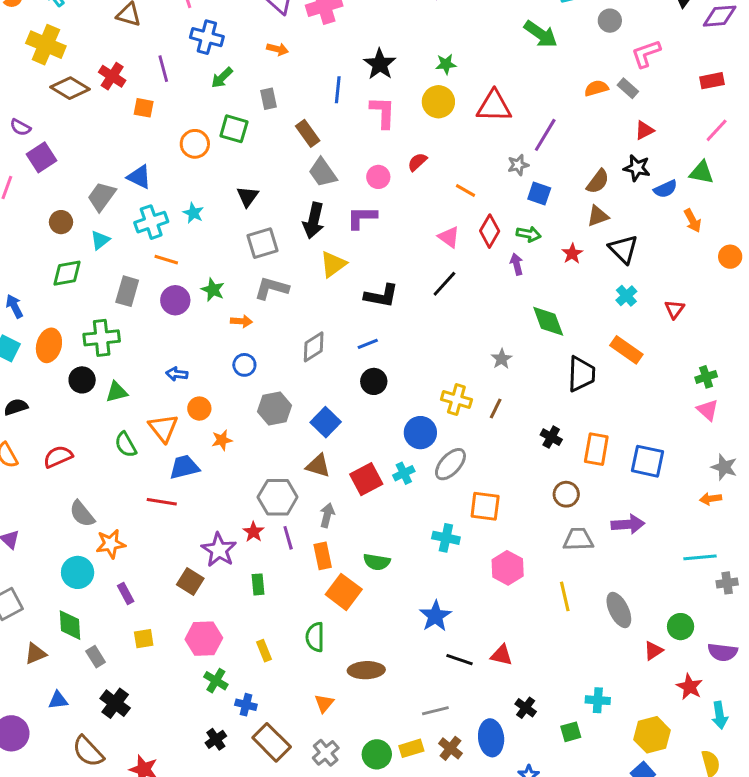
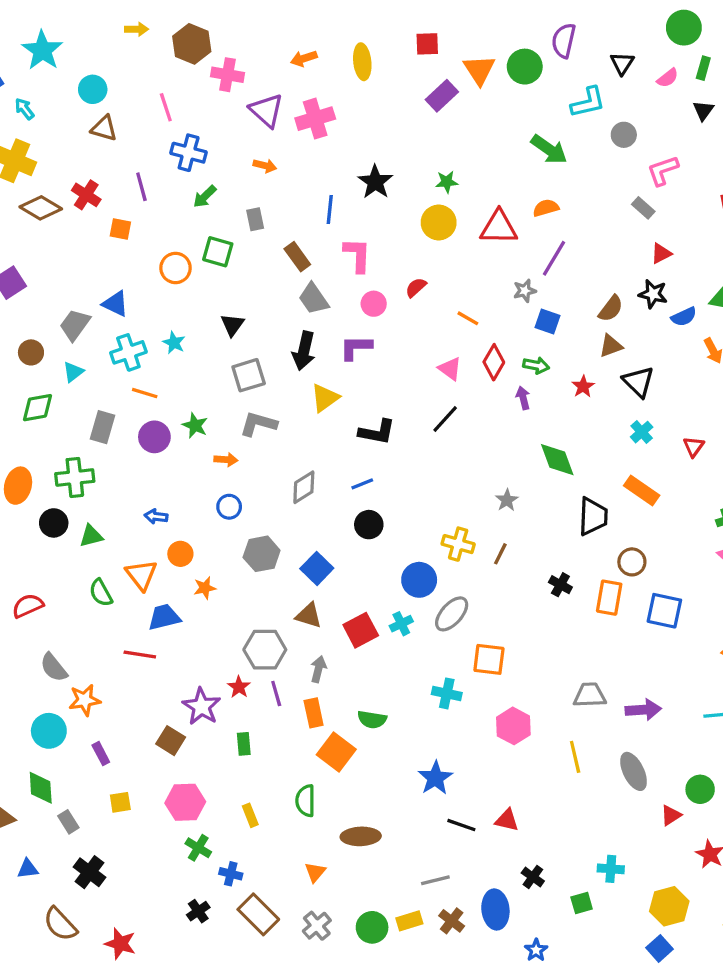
orange semicircle: (596, 88) -> (546, 208), moved
pink L-shape: (383, 112) -> (357, 255), moved
brown circle: (566, 494) -> (632, 562), moved
purple arrow: (628, 524) -> (643, 710), moved

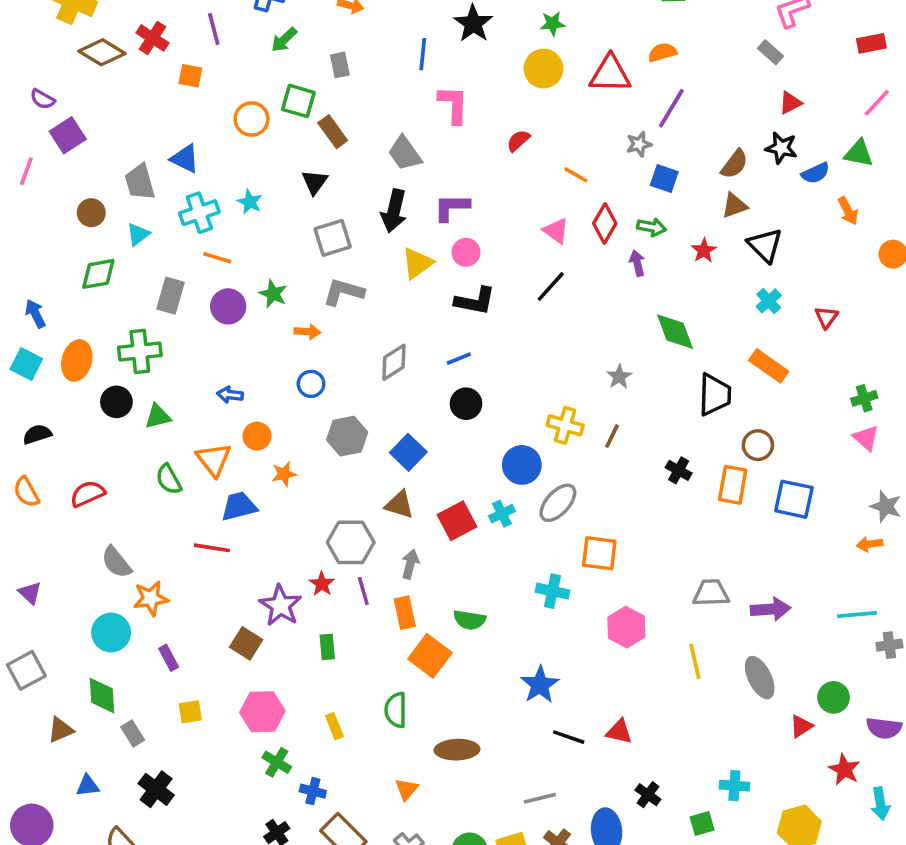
brown rectangle: (297, 257) -> (333, 132), moved
pink circle: (374, 304) -> (466, 252), moved
gray trapezoid: (75, 325) -> (140, 182), turned -52

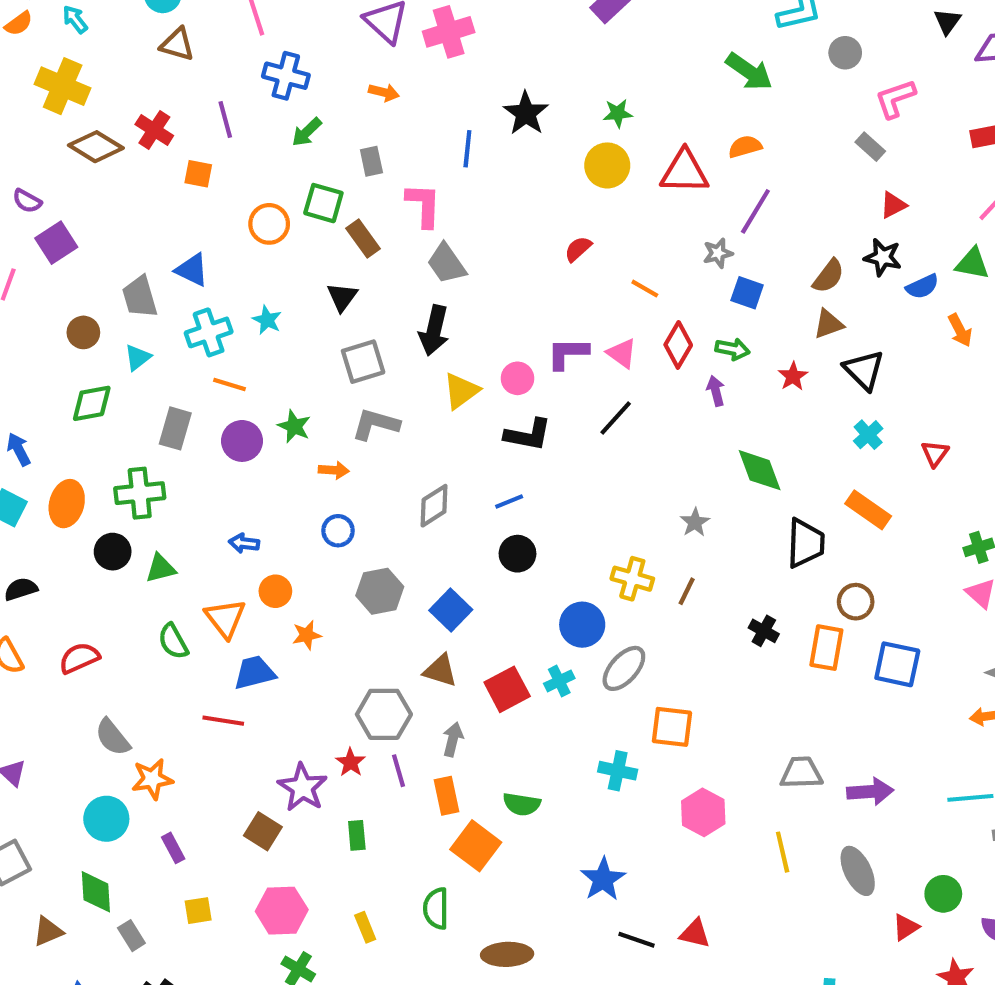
pink L-shape: (453, 105) -> (424, 205), moved
purple L-shape: (452, 207) -> (568, 353), moved

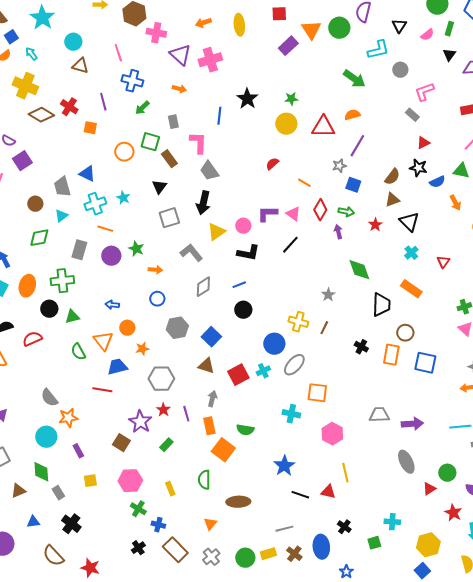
gray L-shape: (376, 424) -> (191, 253), moved, turned 35
red semicircle: (79, 658) -> (32, 339), moved
gray hexagon: (384, 714) -> (161, 379), moved
green rectangle: (357, 835) -> (166, 445), turned 48
yellow line: (783, 852) -> (345, 473), moved

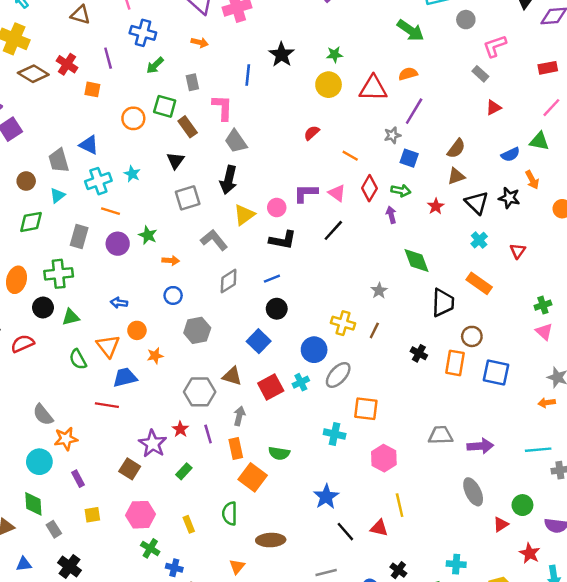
black star: (418, 168) -> (509, 198), moved
blue square: (211, 337) -> (259, 341), moved
gray hexagon: (161, 379) -> (200, 392), moved
black line: (300, 495) -> (345, 532), turned 30

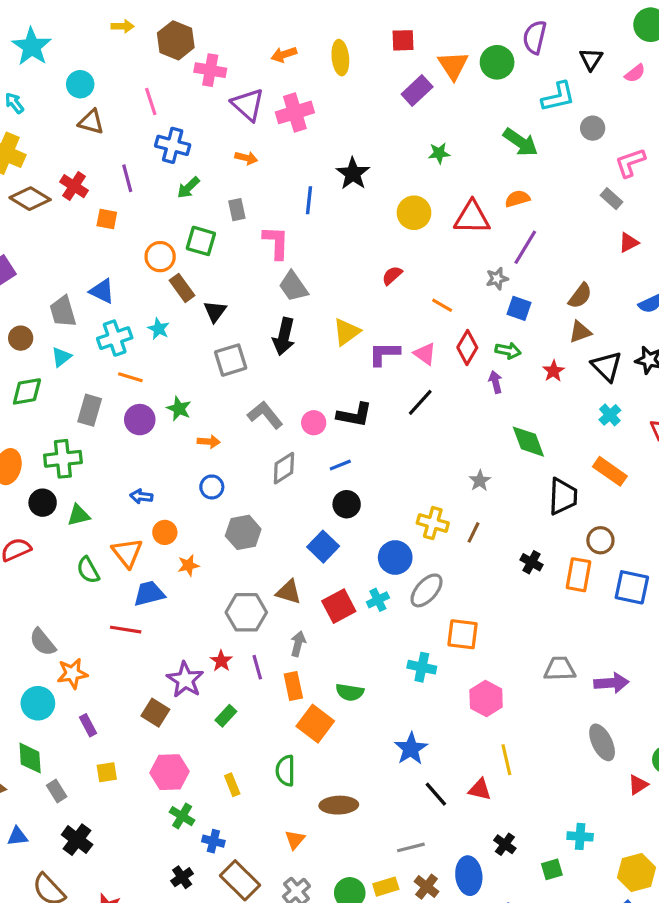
green star: (335, 55) -> (439, 153), moved
brown rectangle: (188, 127) -> (182, 288), moved
pink circle: (277, 208) -> (314, 423), moved
yellow triangle: (244, 215) -> (347, 332), moved

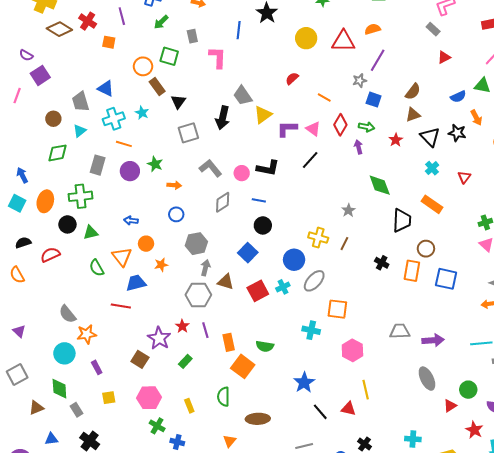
gray trapezoid: (293, 286) -> (243, 96), moved
blue line: (340, 465) -> (259, 200), turned 32
gray arrow: (298, 644) -> (205, 268), moved

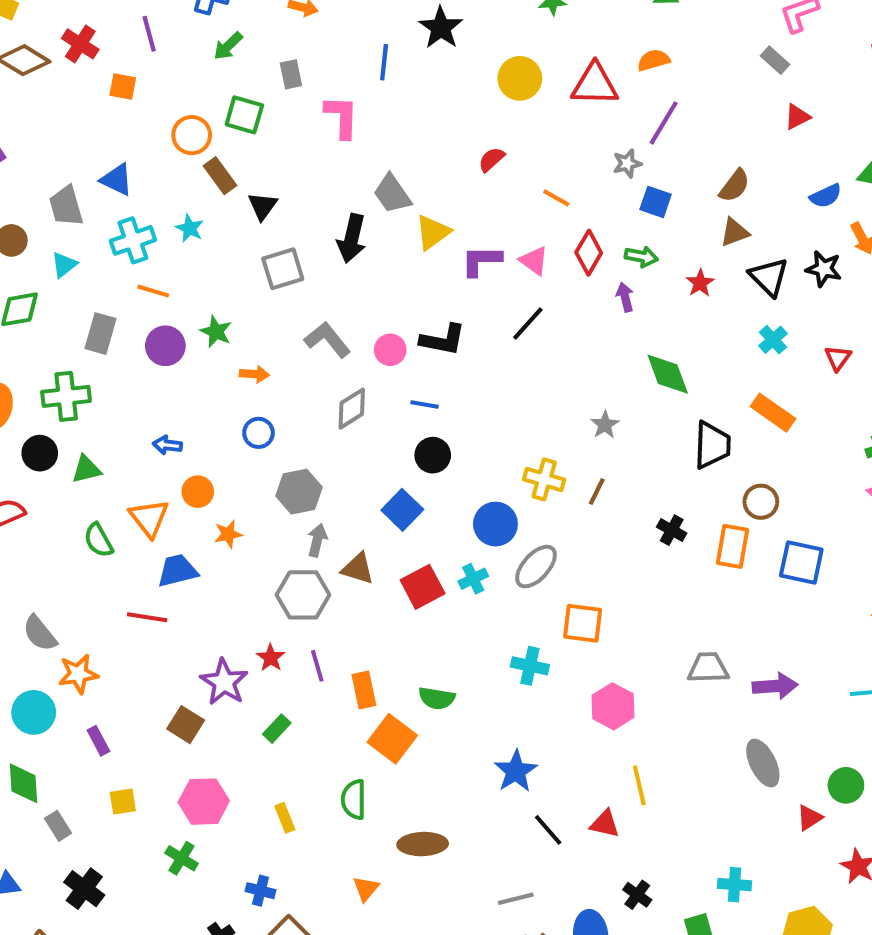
green cross: (157, 426) -> (182, 858), moved

